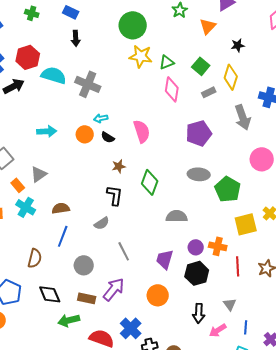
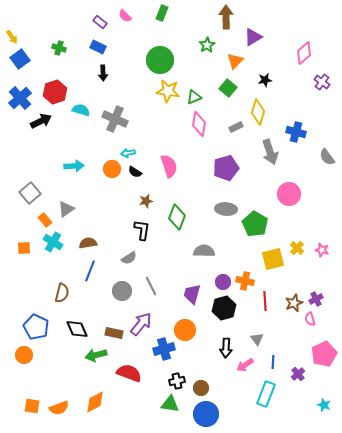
green square: (201, 66) -> (228, 88), moved
cyan semicircle: (54, 75) -> (81, 110), size x0.7
gray circle: (84, 265) -> (122, 291), moved
blue cross: (131, 328) -> (164, 349), moved, turned 30

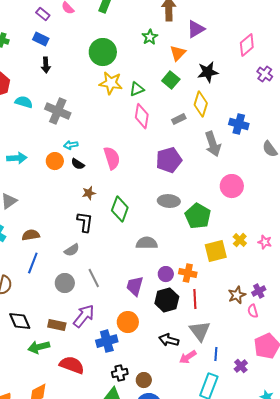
black star: (265, 80) -> (208, 72), size x1.5
red line: (265, 301) -> (195, 299), moved
gray triangle: (257, 339) -> (200, 331), size x1.6
black arrow: (226, 348) -> (169, 340), turned 102

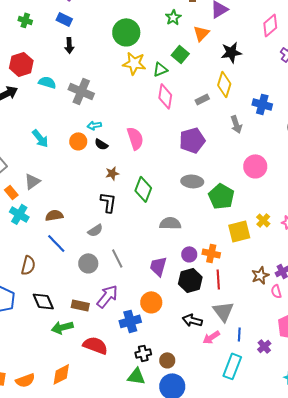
green square: (171, 80) -> (180, 54), moved
gray arrow: (213, 144) -> (236, 124), size x0.7
cyan arrow: (17, 158) -> (40, 138), turned 54
blue line: (33, 263) -> (56, 243), turned -65

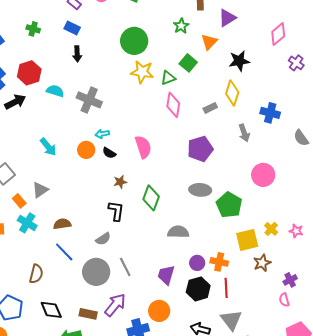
gray circle: (88, 263) -> (96, 272), size x1.4
brown star: (260, 275) -> (262, 263), moved

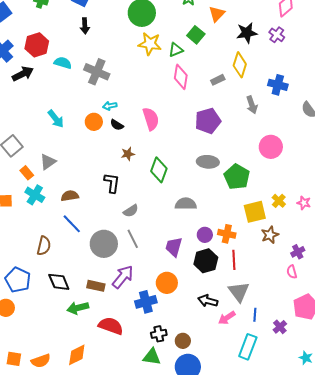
purple cross: (296, 63) -> (277, 35), moved
black L-shape: (116, 211) -> (112, 183), moved
gray semicircle: (103, 239) -> (131, 211), moved

